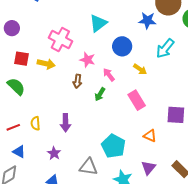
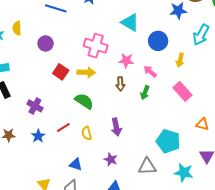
cyan triangle: (98, 23) -> (130, 22), turned -42
red square: (21, 59) -> (61, 72), turned 35
yellow arrow: (140, 69) -> (180, 60), turned 80
green semicircle: (16, 86) -> (84, 101), moved
red line: (13, 127) -> (63, 127), moved

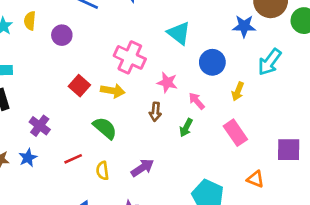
purple circle: (46, 43) -> (62, 35), moved
purple arrow: (116, 127) -> (142, 168), turned -120
blue star: (38, 136) -> (28, 158), moved

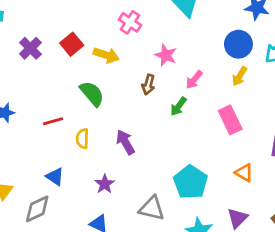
pink cross: (130, 57) -> (130, 22), size x0.7
blue circle: (212, 62) -> (238, 44), moved
pink arrow: (197, 101) -> (194, 80), turned -108
purple cross: (40, 126) -> (30, 48), moved
purple arrow: (142, 168) -> (125, 142), turned -95

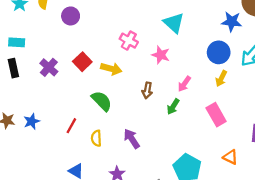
pink star: (166, 55) -> (161, 55), moved
red line: (53, 121) -> (71, 126), turned -42

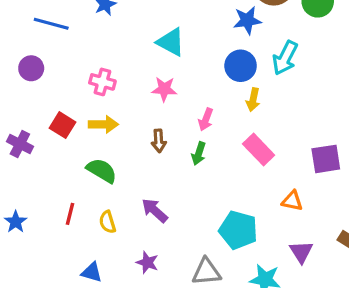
pink cross: (129, 41) -> (102, 82), moved

